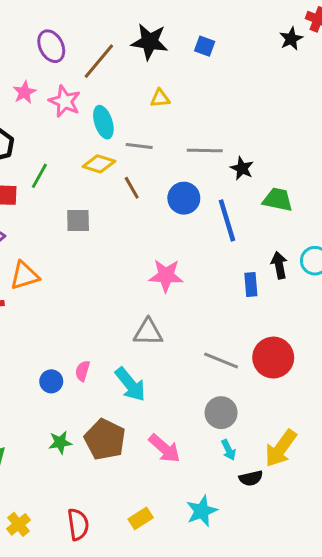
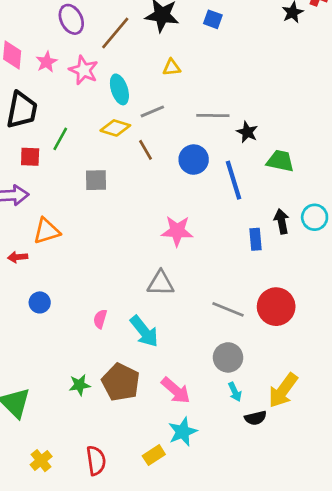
gray line: (139, 146) -> (152, 111), turned -30
blue circle: (51, 381) -> (40, 302), moved
cyan star: (202, 511) -> (183, 432), moved

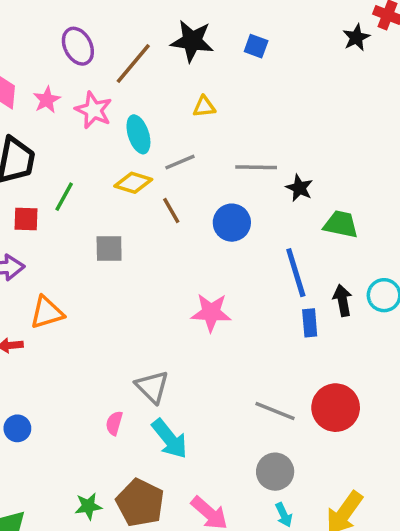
blue line: (233, 180) -> (296, 273), moved
gray triangle: (161, 283) -> (152, 387), moved, turned 44
blue circle: (40, 302) -> (17, 428), moved

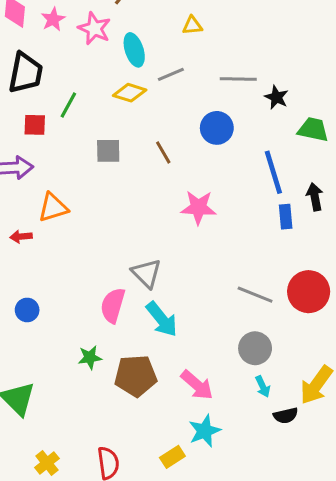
brown line: (171, 210) -> (163, 152), moved
pink semicircle: (114, 423) -> (113, 305), size x1.6
brown pentagon: (140, 503) -> (136, 376), turned -30
green star: (88, 506) -> (90, 357), moved

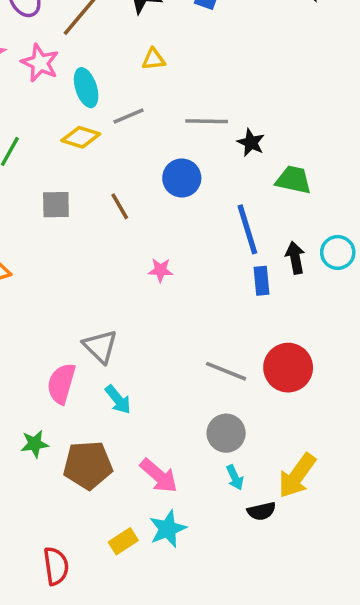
pink star: (198, 207) -> (161, 270), size x0.6
cyan arrow: (162, 319) -> (118, 399), size x0.7
yellow rectangle: (172, 457) -> (123, 541), moved

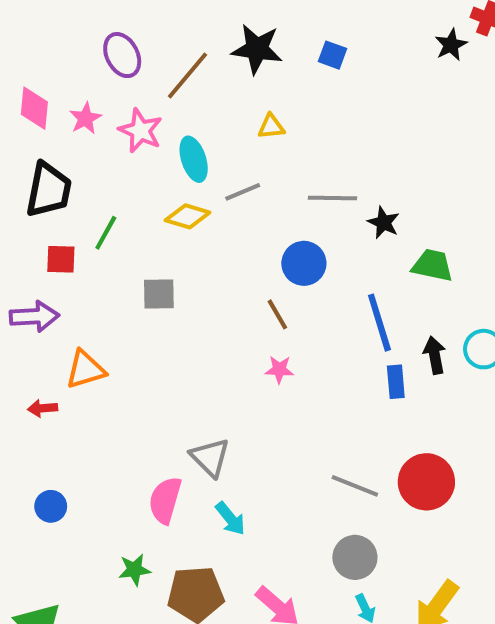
brown line: (120, 206) -> (277, 314), moved

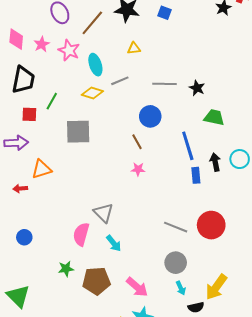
black star: (384, 223) -> (197, 88), moved
gray square: (159, 294) -> (78, 132), size x1.5

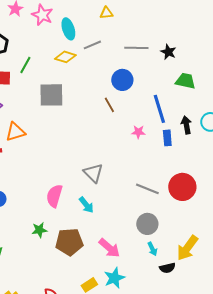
pink star: (138, 169) -> (138, 132), moved
gray triangle: (104, 213) -> (93, 173), moved

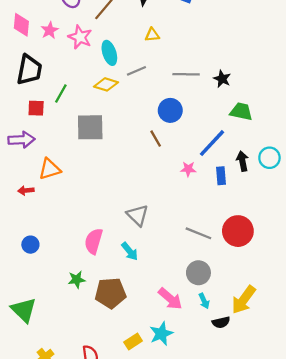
blue line: (159, 109) -> (212, 143), turned 60
pink arrow: (109, 248) -> (170, 299), moved

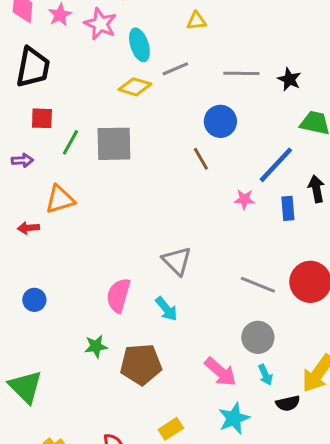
green line: (61, 93) -> (70, 142), moved
purple arrow: (21, 140) -> (22, 160), size x0.6
cyan star: (161, 334) -> (234, 418), moved

